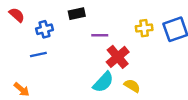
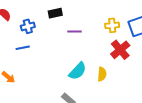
red cross: (118, 57) -> (120, 50), moved
yellow semicircle: (132, 86) -> (102, 74), turned 64

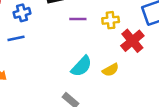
yellow cross: (112, 25) -> (111, 20), moved
yellow semicircle: (102, 74) -> (111, 70), turned 56

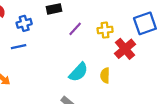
purple line: (78, 19) -> (75, 29), turned -48
yellow semicircle: (111, 70) -> (105, 75), turned 120

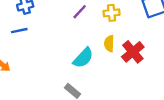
red cross: (125, 49) -> (133, 52), moved
yellow semicircle: (105, 75) -> (109, 44), moved

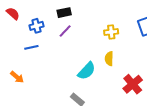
purple line: (80, 12) -> (65, 31), moved
red cross: (133, 52) -> (133, 84), moved

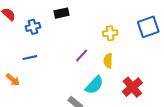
purple line: (65, 31) -> (82, 55), moved
blue line: (31, 47) -> (30, 58), moved
cyan semicircle: (87, 71) -> (94, 85), moved

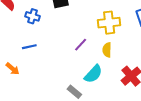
blue cross: (33, 27) -> (32, 16), turned 32
yellow cross: (110, 33) -> (109, 23), size x1.5

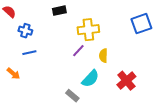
blue cross: (32, 16) -> (25, 31), moved
yellow cross: (109, 23) -> (88, 30), moved

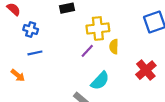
yellow semicircle: (103, 56) -> (114, 47), moved
red cross: (126, 81) -> (146, 70), moved

